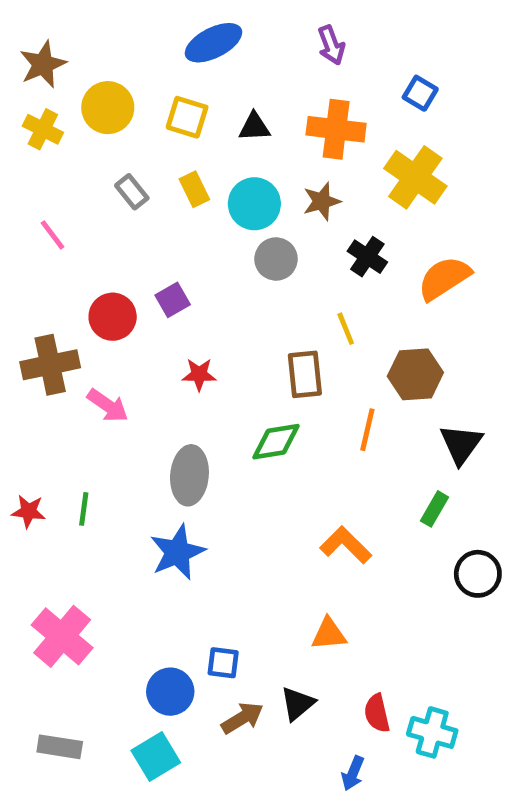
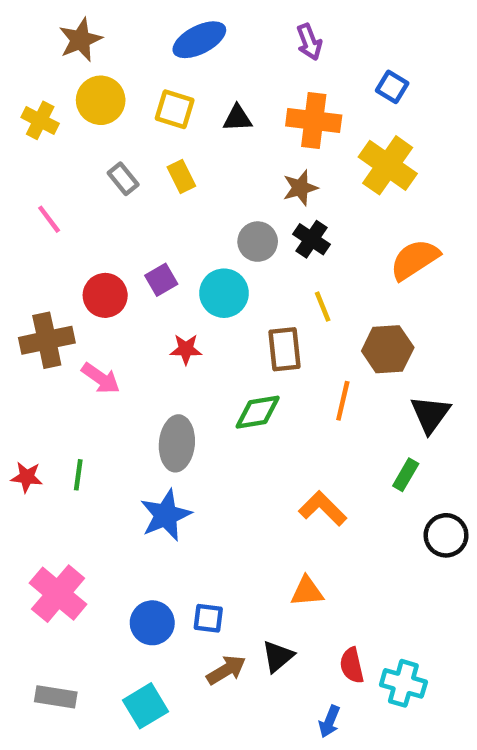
brown star: (43, 64) -> (80, 40), moved
cyan circle: (254, 204) -> (224, 293), moved
black cross: (367, 257) -> (311, 239), moved
blue circle: (170, 692) -> (152, 623), moved

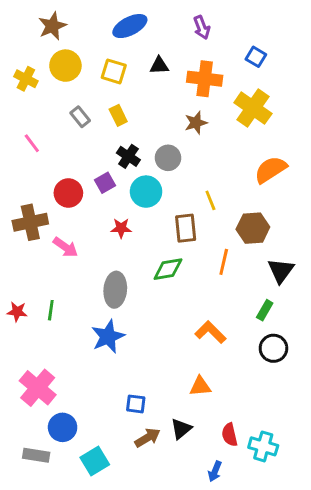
black triangle: (237, 118) -> (159, 66), moved
black cross: (311, 239) -> (128, 156), moved
black circle: (446, 535) -> (273, 348), moved
blue circle: (152, 623) -> (63, 427), moved

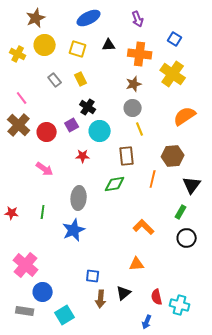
gray circle: (168, 158) -> (133, 108), moved
yellow line: (210, 200) -> (140, 129), moved
brown cross: (30, 222) -> (19, 125), moved, turned -35
green line: (51, 310) -> (43, 212), moved
brown arrow: (147, 438) -> (101, 299), turned 126

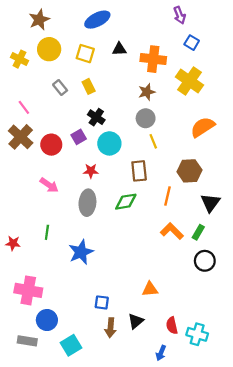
purple arrow: (138, 19) -> (180, 15), moved
gray ellipse: (79, 198) -> (87, 203), moved
red star: (12, 213) -> (13, 243), moved
orange L-shape: (144, 227) -> (172, 231), moved
pink cross: (26, 265) -> (28, 290), turned -30

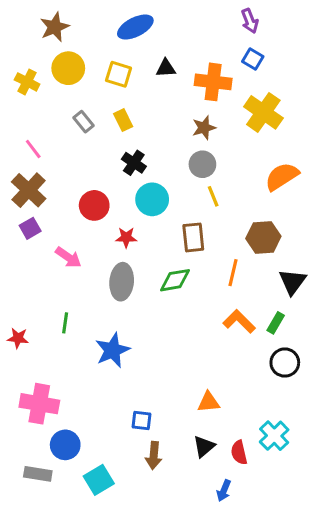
blue square: (192, 43) -> (253, 59), moved
purple square: (79, 137) -> (30, 228), moved
red circle: (51, 145) -> (94, 205), moved
black triangle: (136, 321) -> (204, 446), moved
cyan cross: (197, 334) -> (274, 436), moved, turned 30

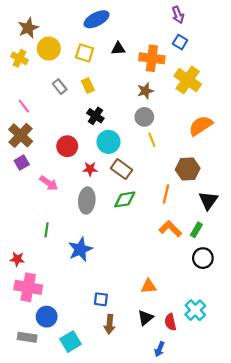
brown star: (55, 27) -> (28, 28), moved
brown rectangle: (193, 237) -> (122, 169), moved, turned -48
red star: (18, 338) -> (17, 259), moved

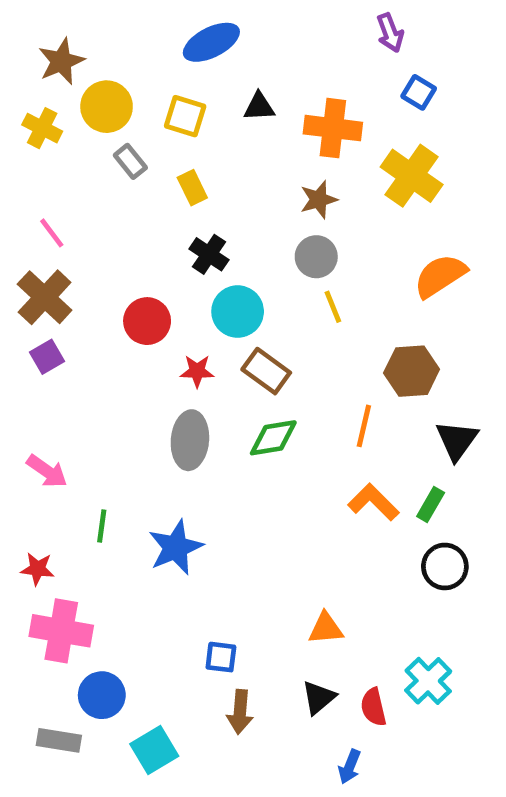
blue square: (180, 42) -> (419, 92), moved
gray rectangle: (60, 87) -> (130, 161), moved
pink arrow: (49, 183) -> (47, 471), moved
green line: (47, 230) -> (102, 526), moved

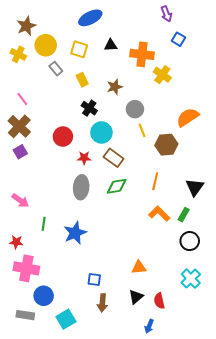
yellow cross: (412, 176) -> (162, 75), moved, size x0.7
brown star: (319, 200) -> (115, 87), moved
brown hexagon: (412, 371) -> (166, 145), moved
cyan cross: (428, 681) -> (191, 279), moved

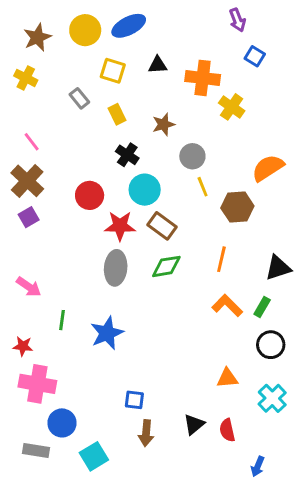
yellow circle: (46, 45) -> (85, 30), moved
red star: (84, 158) -> (120, 226), size x1.5
black triangle: (195, 187) -> (278, 268), turned 36
orange triangle: (139, 267) -> (227, 378), moved
blue arrow: (149, 326) -> (258, 466), moved

